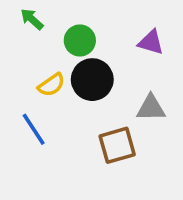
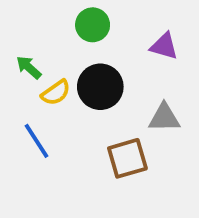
green arrow: (32, 19) -> (29, 67), moved
green circle: (80, 40) -> (93, 25), moved

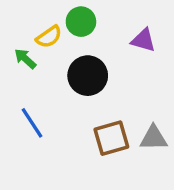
yellow semicircle: (56, 93) -> (49, 37), moved
gray triangle: (164, 118) -> (154, 138), moved

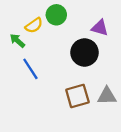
black circle: (88, 76) -> (85, 52), moved
blue line: (32, 123) -> (30, 69), moved

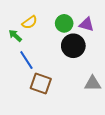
green circle: (56, 15) -> (64, 23), moved
brown square: (77, 96) -> (41, 83), moved, turned 35

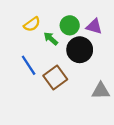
green arrow: (15, 36) -> (51, 39), moved
brown square: (41, 83) -> (55, 77), moved, turned 35

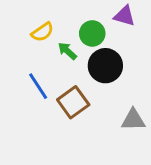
purple triangle: (94, 26) -> (124, 16), moved

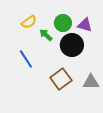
purple triangle: (124, 16) -> (85, 25), moved
brown square: (73, 102) -> (61, 79), moved

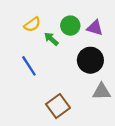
black circle: (72, 45) -> (90, 60), moved
brown square: (61, 79) -> (58, 106), moved

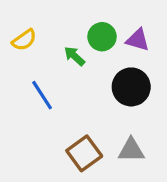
yellow semicircle: (32, 24) -> (24, 40), moved
gray triangle: (102, 92) -> (131, 150), moved

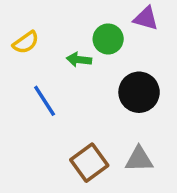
purple triangle: (138, 40) -> (146, 18), moved
green arrow: (74, 56) -> (79, 60), turned -35

